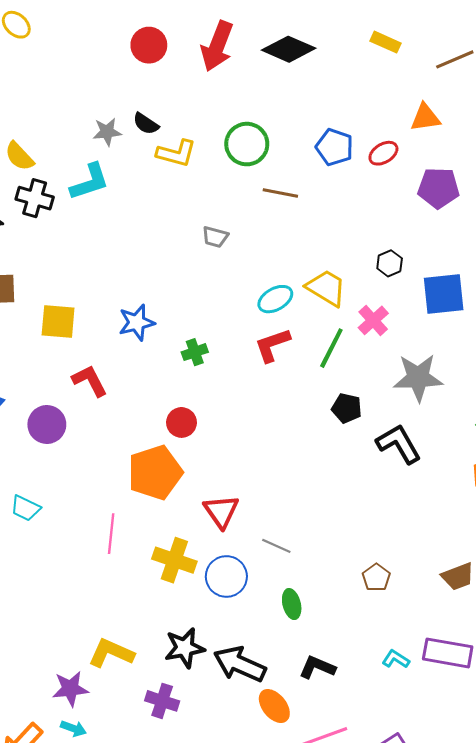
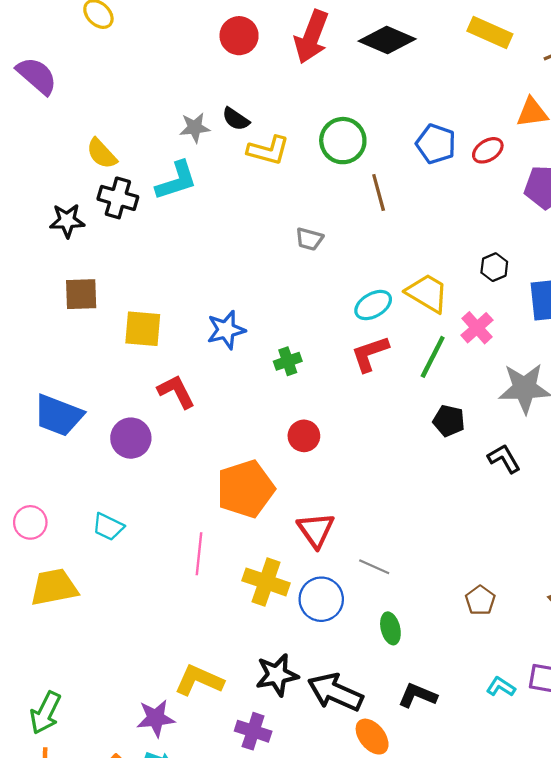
yellow rectangle: (385, 42) -> (490, 32), size x1.4
brown line: (280, 193) -> (379, 193), turned 64
red circle: (181, 422) -> (304, 436), moved
black L-shape: (399, 444) -> (504, 459), size x0.7

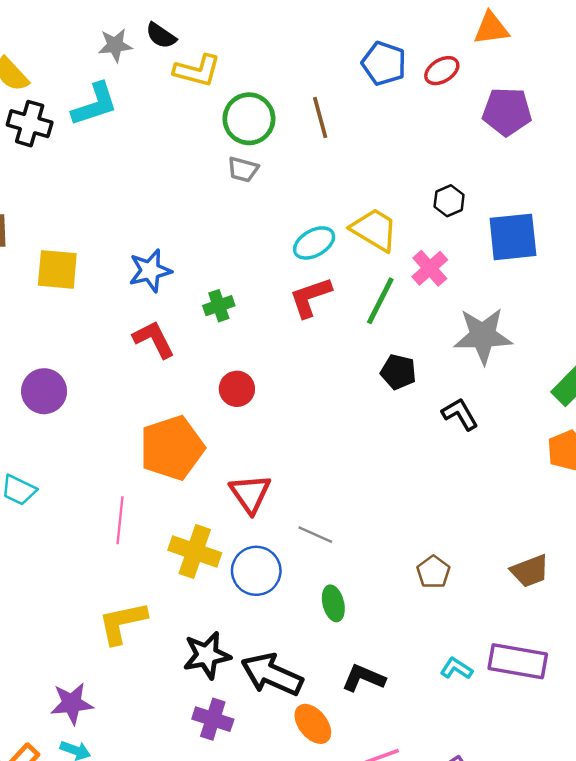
green circle: (343, 141) -> (249, 119), moved
red L-shape: (176, 392) -> (154, 339), moved
yellow L-shape: (199, 680) -> (122, 623), moved, turned -36
purple cross: (253, 731) -> (213, 719), moved

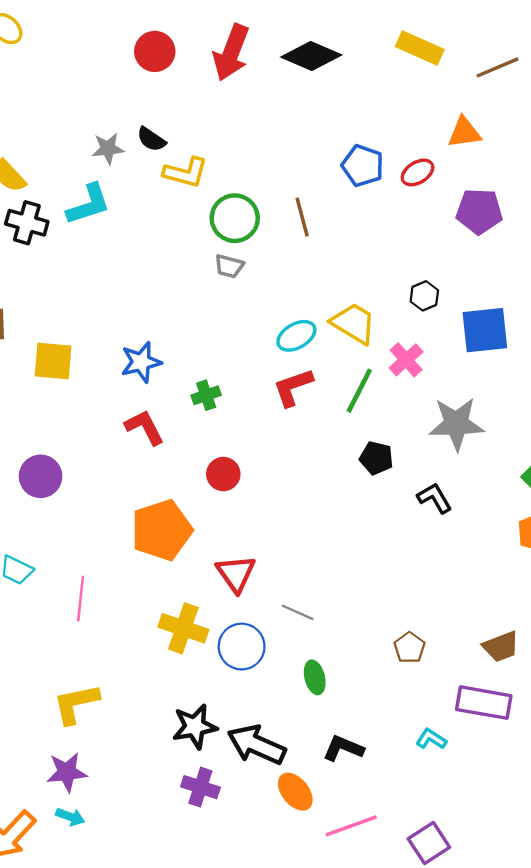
pink line: (120, 520) -> (81, 599), moved
yellow L-shape: (122, 623) -> (76, 704), moved
purple rectangle: (518, 661) -> (484, 703), moved

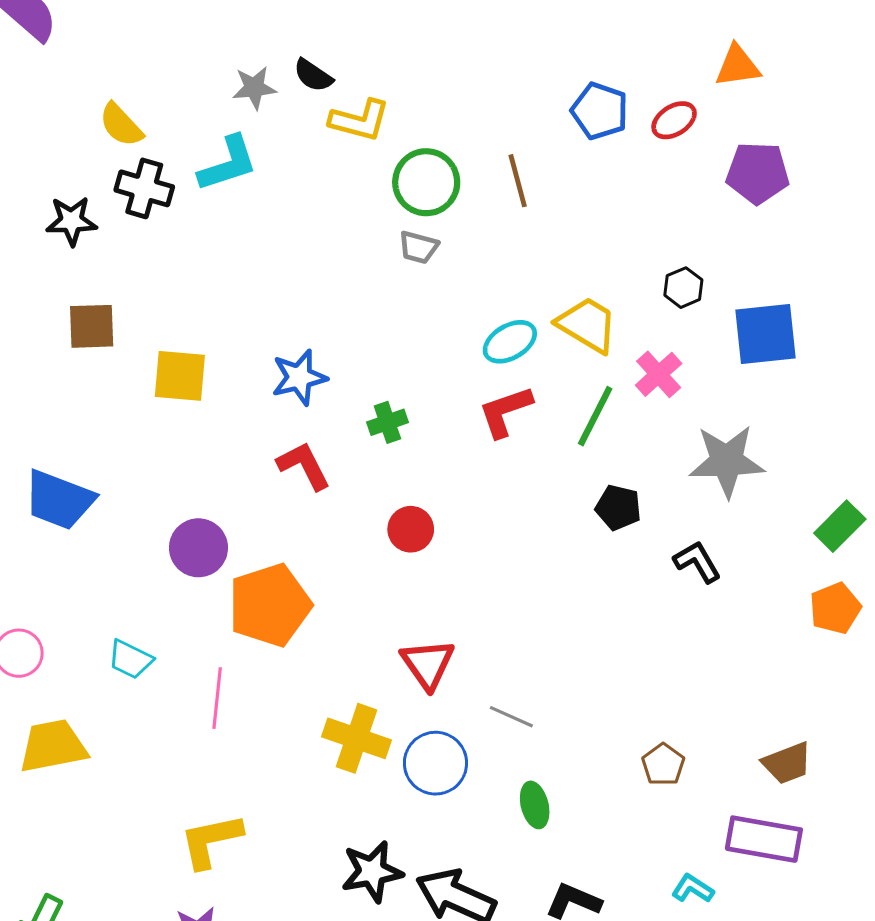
purple circle: (41, 476) -> (198, 548), moved
orange pentagon: (162, 530) -> (270, 605), moved

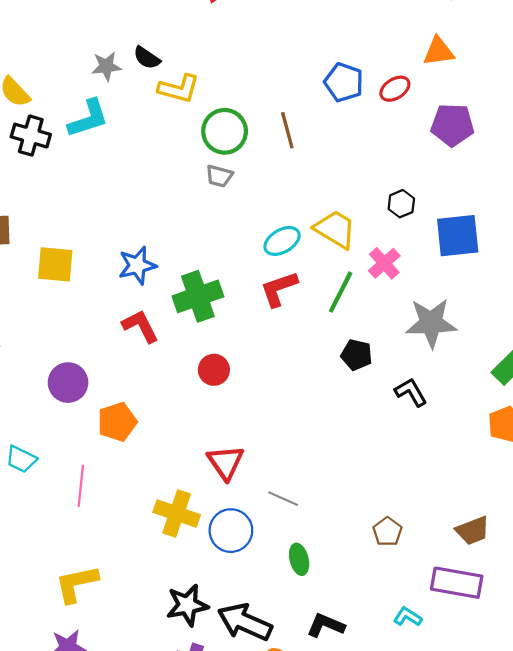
green cross: (387, 422) -> (198, 296), size x1.8
orange pentagon: (270, 605) -> (117, 422), size x0.7

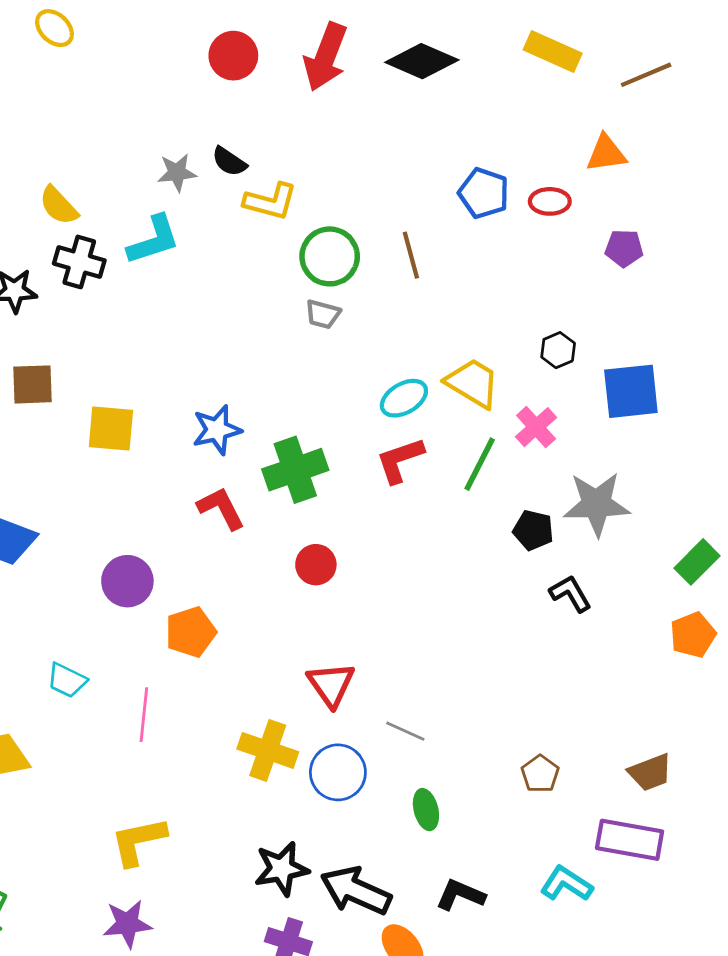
red ellipse: (395, 89) -> (550, 201), turned 32
purple pentagon: (452, 125) -> (624, 248), size x0.7
black pentagon: (357, 355) -> (533, 530), moved
cyan L-shape: (408, 617) -> (566, 884), size x1.4

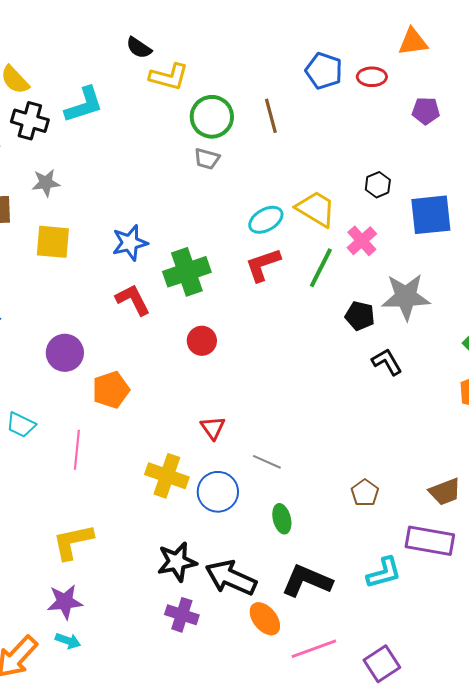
gray star: (177, 173) -> (46, 183), moved
red triangle: (331, 684) -> (213, 428), size x0.7
cyan L-shape: (566, 884) -> (384, 573), turned 132
black L-shape: (460, 895) -> (307, 581), size x1.4

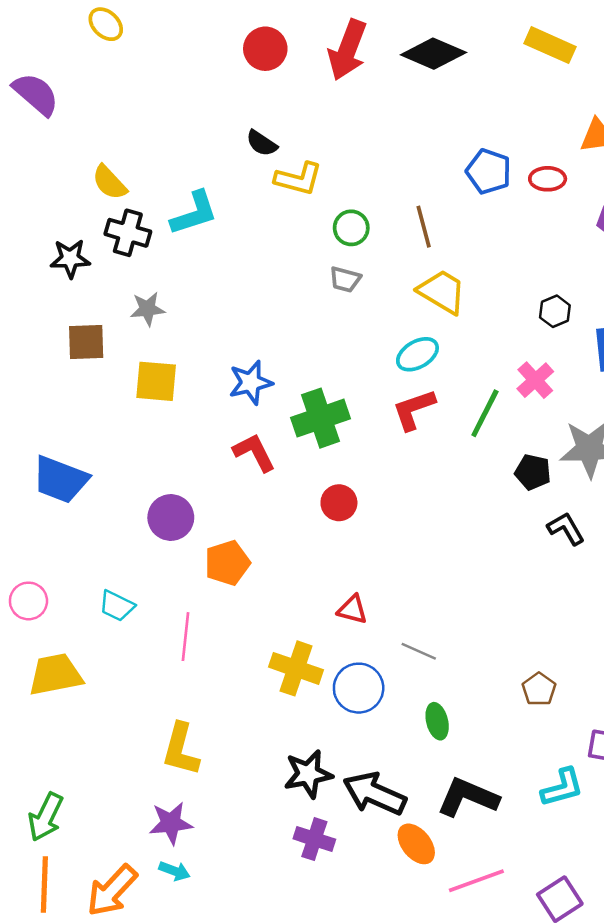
green circle: (212, 117) -> (351, 228), size x0.7
yellow trapezoid: (316, 209) -> (442, 292), moved
red triangle: (213, 428) -> (352, 610), turned -40
yellow L-shape: (73, 542) -> (181, 749), turned -63

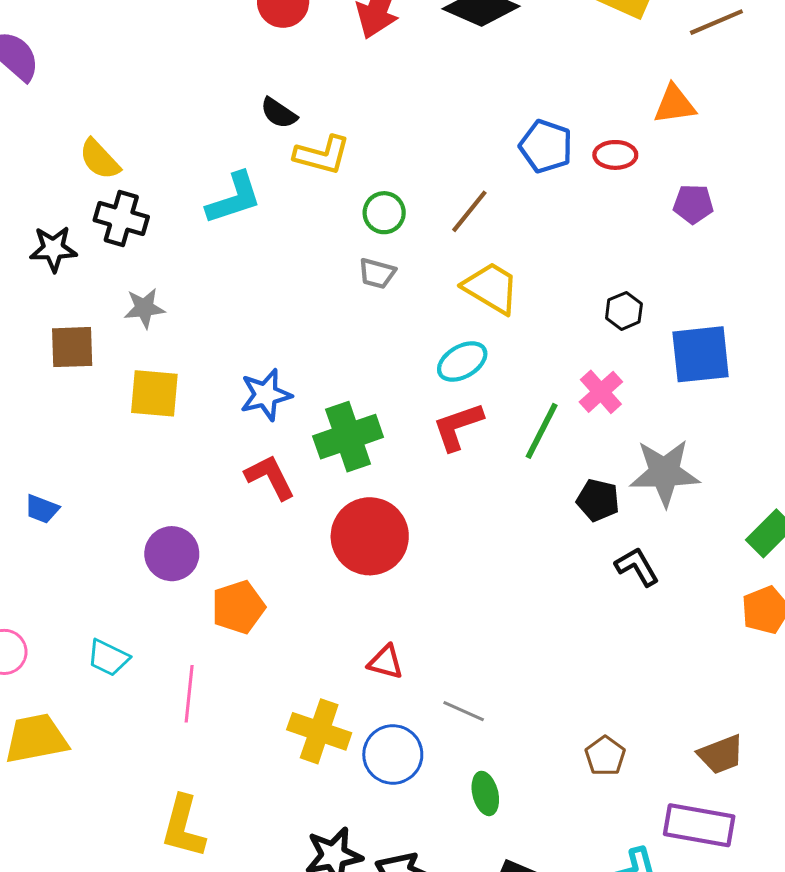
cyan L-shape: (194, 213) -> (234, 198), moved
brown line: (424, 227) -> (469, 211), turned 54
blue trapezoid: (60, 479) -> (42, 509), size x0.5
red circle: (339, 503) -> (370, 536), size x1.8

